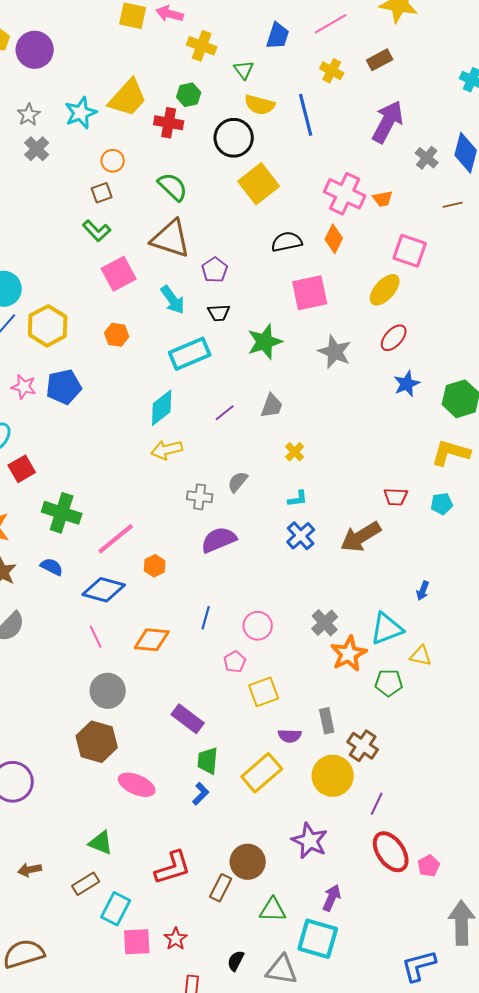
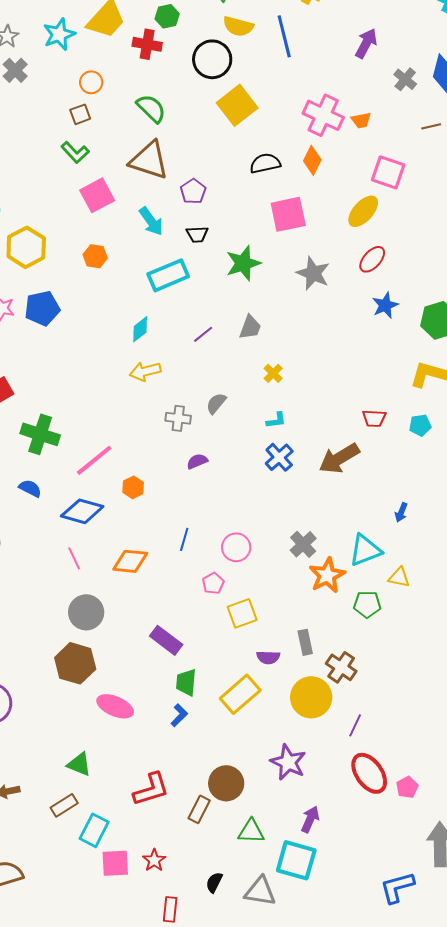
purple arrow: (388, 122) -> (366, 43), size x0.7
cyan diamond: (162, 408) -> (140, 329), size x0.7
purple semicircle: (219, 540) -> (197, 461), size x0.6

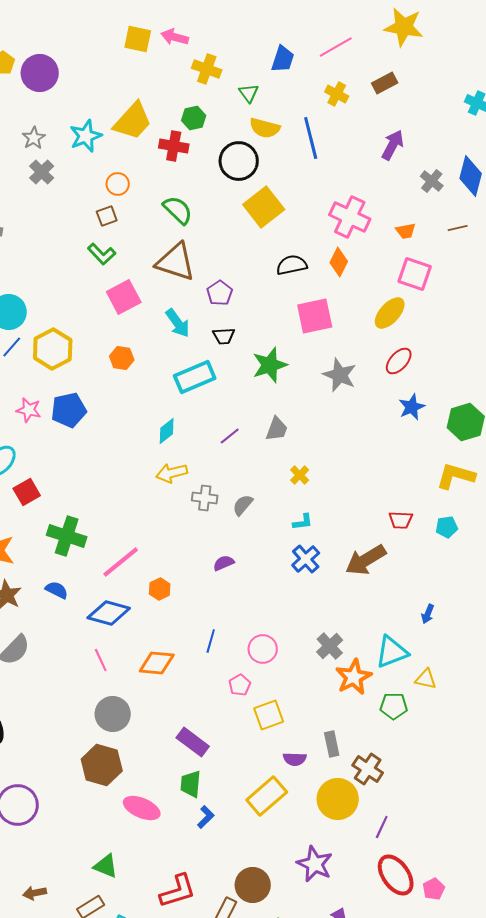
orange trapezoid: (361, 120) -> (406, 231), moved
gray cross: (178, 418) -> (205, 498), moved
green trapezoid: (186, 682) -> (191, 784), moved

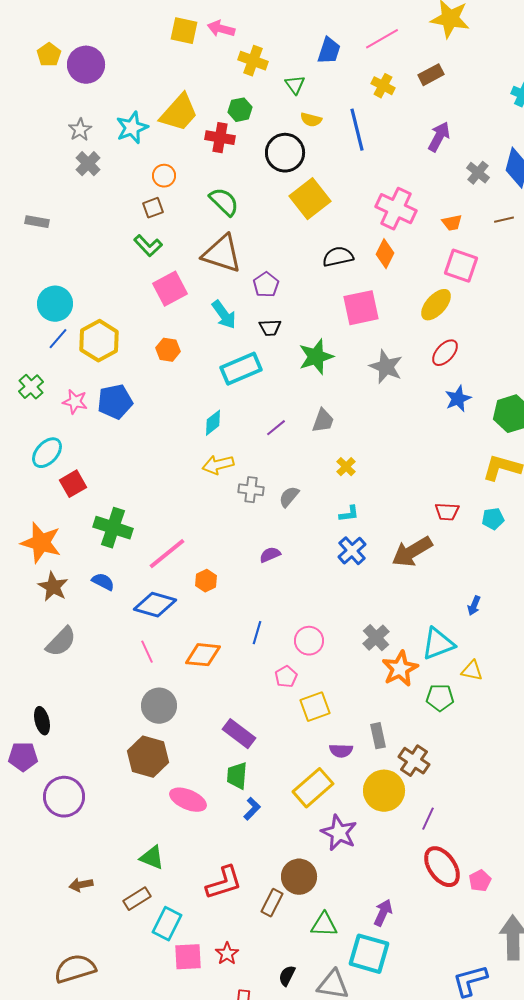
yellow semicircle: (265, 128) -> (311, 120), size x0.7
purple star: (315, 864) -> (339, 833), moved

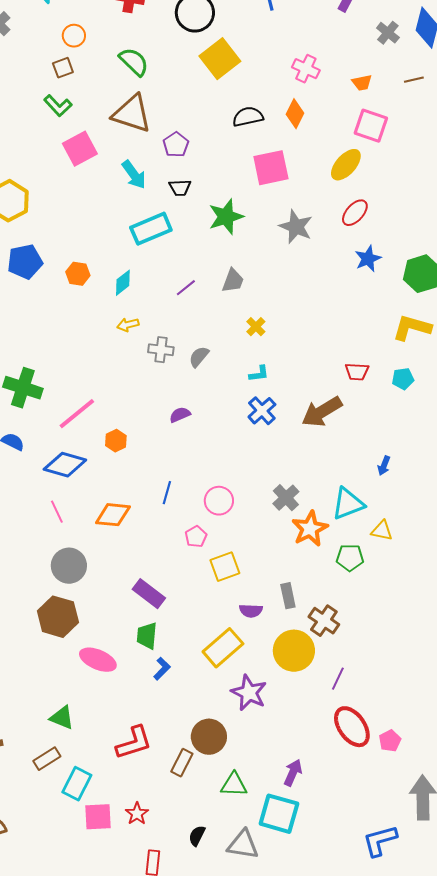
pink cross: (396, 209) -> (306, 69), size x0.7
orange hexagon: (168, 350) -> (78, 274), moved
yellow arrow: (218, 465) -> (128, 325), size x0.7

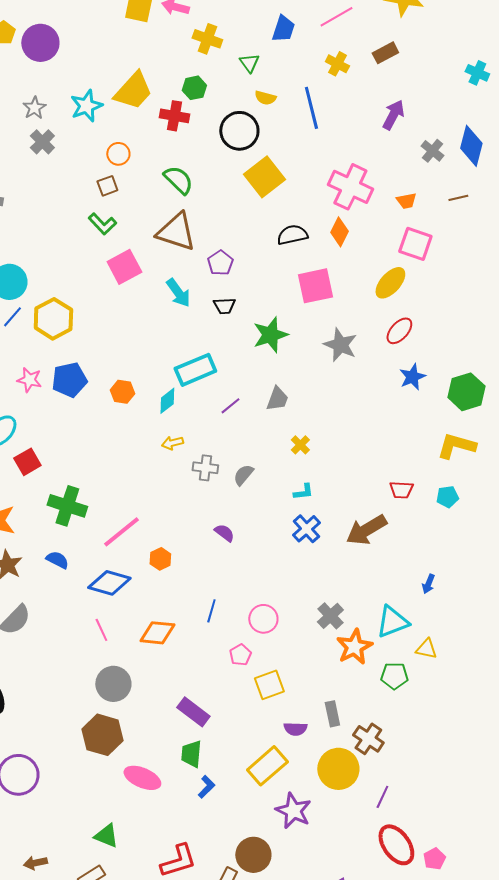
pink cross: (306, 69) -> (350, 187), size x1.6
cyan rectangle: (151, 229) -> (195, 370), moved
purple semicircle: (180, 415) -> (224, 533), turned 60

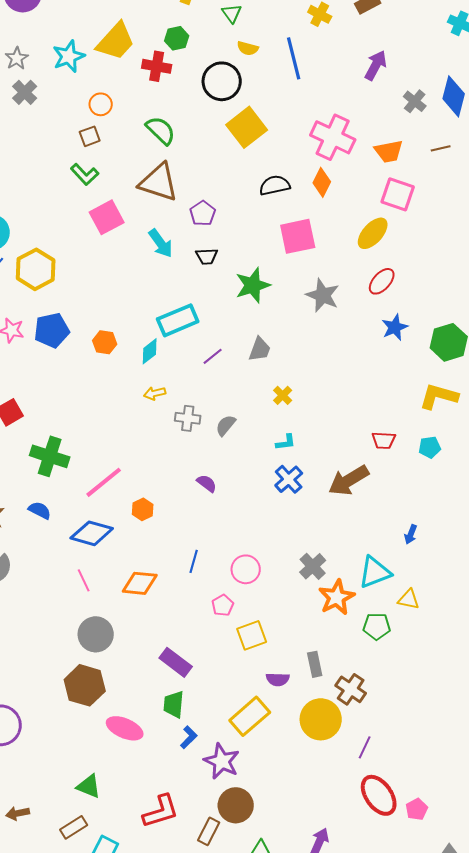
orange trapezoid: (406, 201) -> (389, 151), size x1.4
purple star: (293, 811) -> (222, 761), moved

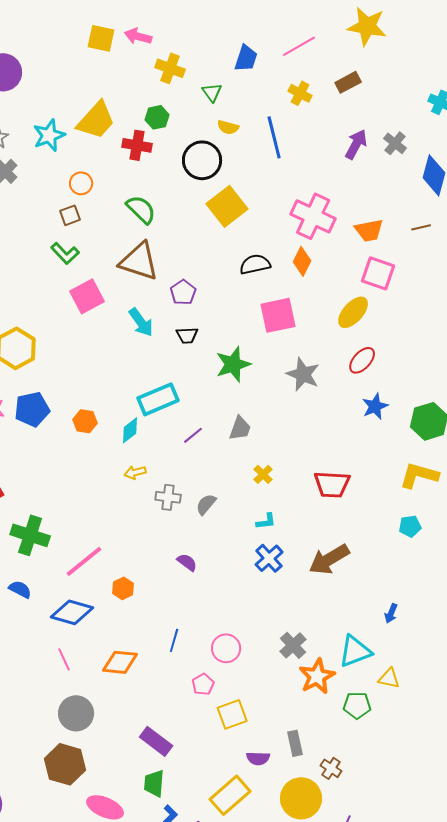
gray cross: (415, 101) -> (395, 143), moved
red trapezoid: (384, 440) -> (332, 484), moved, size x1.5
brown cross: (351, 689) -> (331, 768), size x0.7

